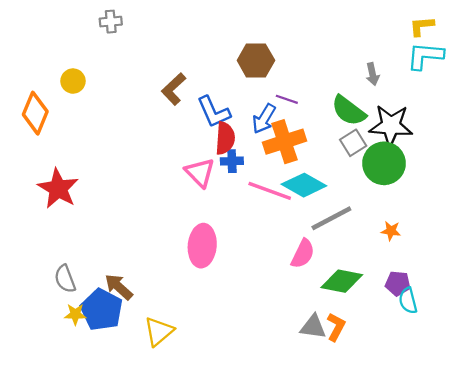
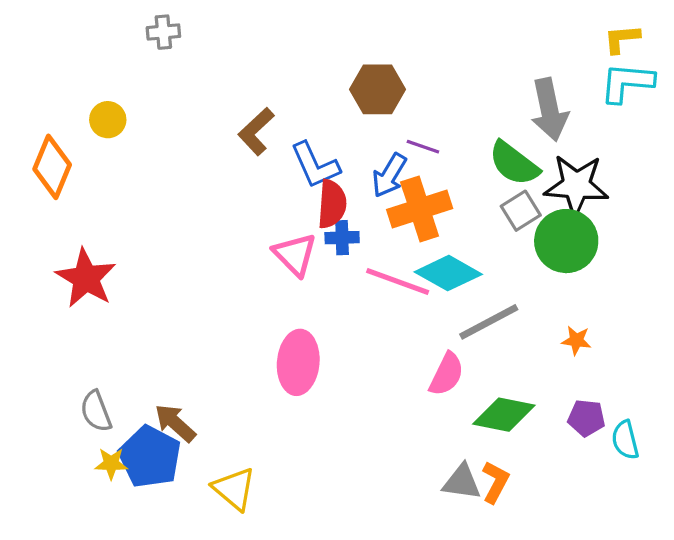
gray arrow: (373, 74) -> (549, 110), size x1.8
cyan semicircle: (408, 301) -> (625, 440), moved
yellow triangle: (159, 331) -> (234, 489), turned -40

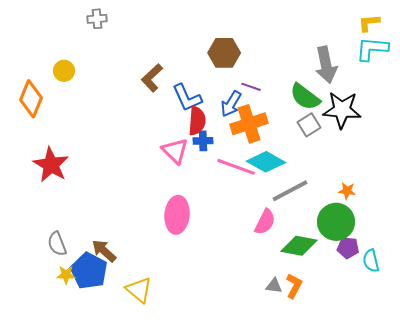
green circle: (566, 241) -> (336, 222), moved
orange star: (576, 340) -> (347, 191), moved
gray triangle: (462, 482) -> (274, 286), size x0.7

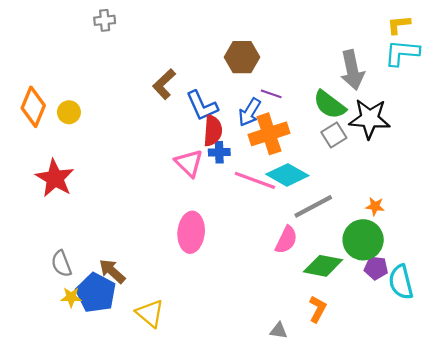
yellow circle: (64, 71) -> (69, 112), moved
cyan semicircle: (371, 261) -> (401, 282), size x1.4
gray triangle: (274, 286) -> (279, 331), moved

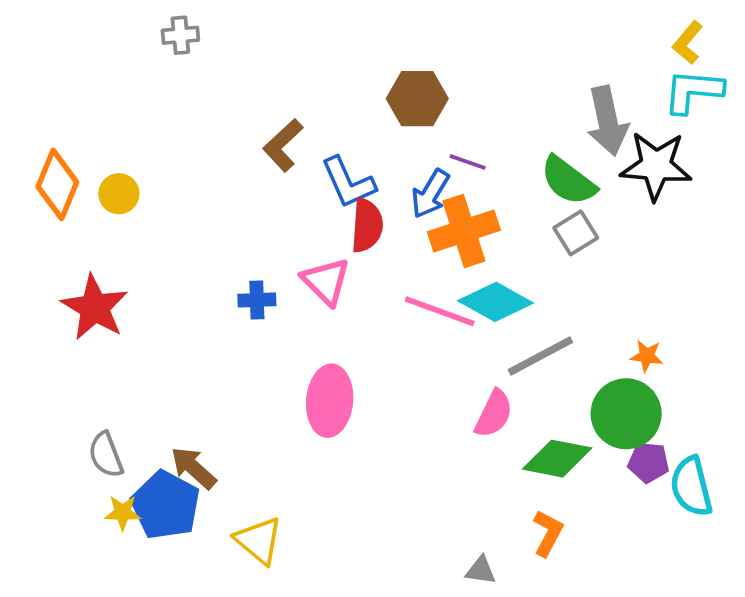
yellow L-shape: (399, 25) -> (688, 43), turned -45
black star: (370, 119) -> (656, 166), moved
blue cross: (219, 152) -> (257, 300), moved

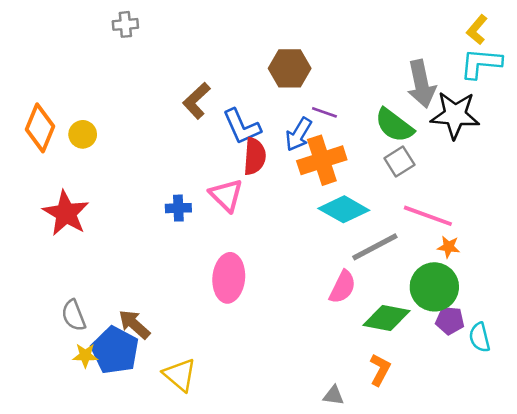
pink line: (440, 311) -> (428, 216), moved
cyan semicircle: (691, 486) -> (480, 337), size x0.7

